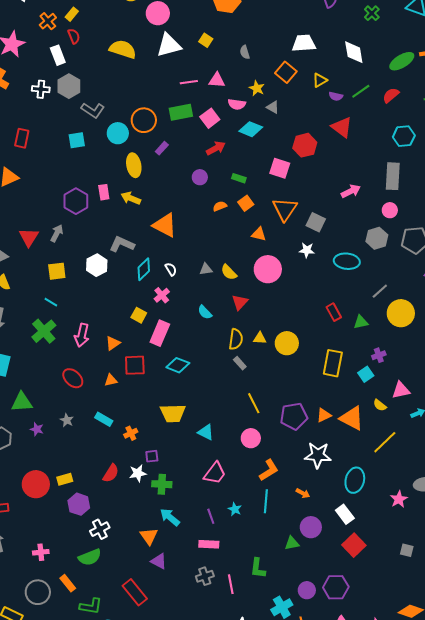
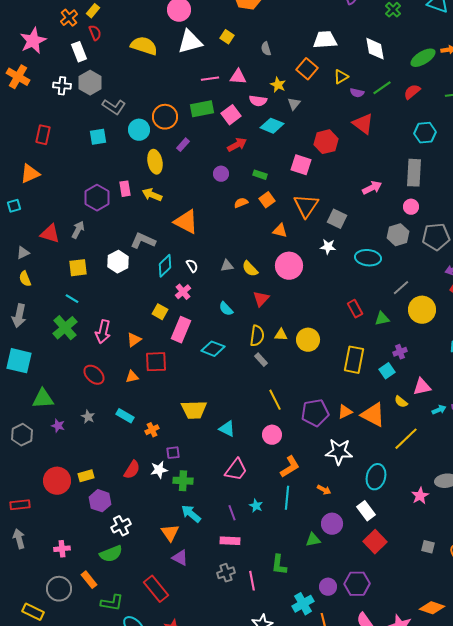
gray triangle: (273, 107) -> (294, 104), turned 40
red triangle: (29, 237) -> (50, 234), turned -45
cyan diamond: (178, 365) -> (213, 349), moved

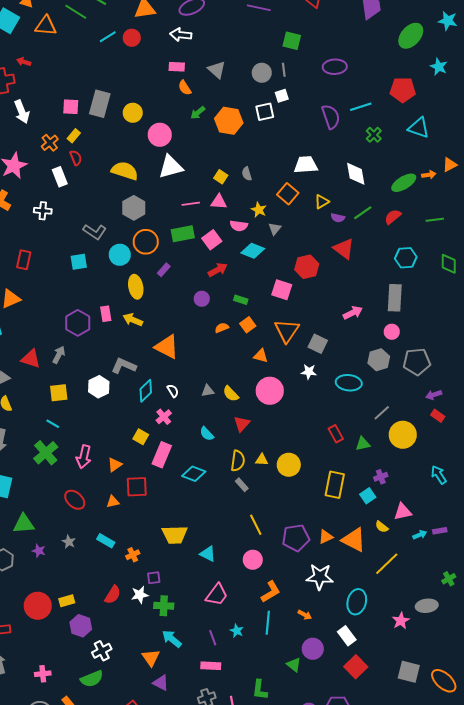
yellow square: (227, 37) -> (221, 177), moved
gray hexagon: (90, 83) -> (134, 208), moved
green triangle: (313, 540) -> (294, 665), turned 49
gray square: (428, 547) -> (409, 672), size x1.6

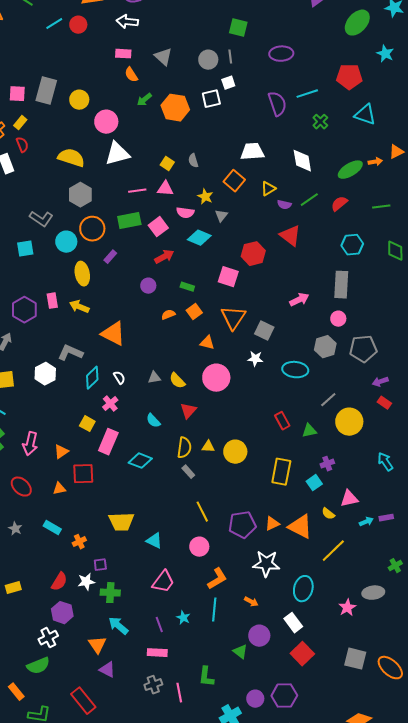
purple hexagon: (81, 626) -> (62, 613), moved

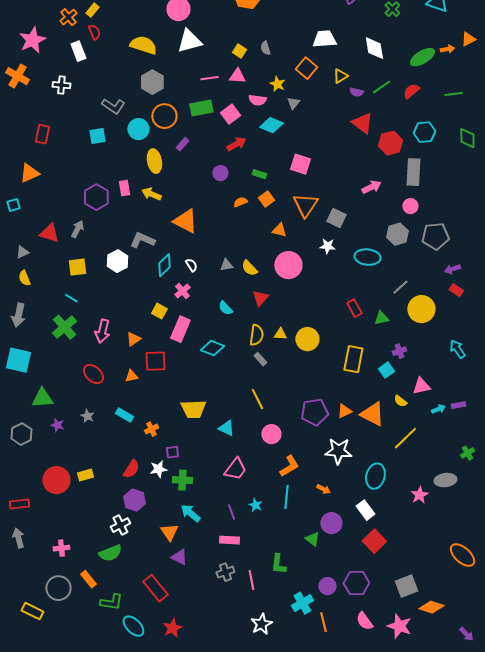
red hexagon: (253, 254) -> (390, 143), moved
yellow line: (202, 512) -> (257, 399), moved
gray square: (355, 659) -> (406, 586), moved, turned -35

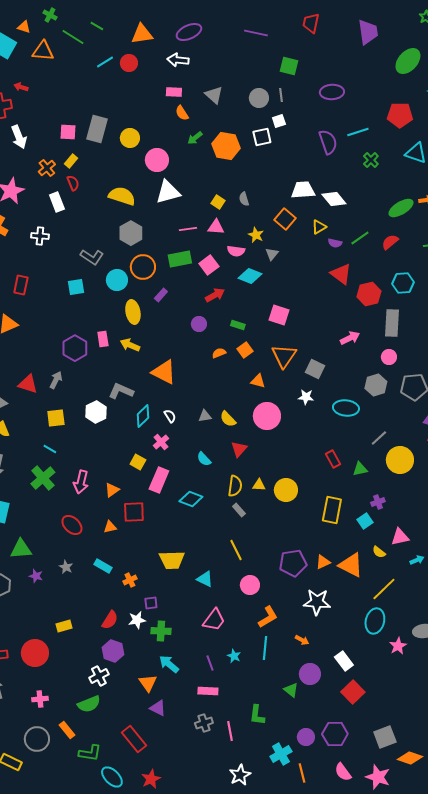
white diamond: (374, 48) -> (334, 199), moved, turned -30
cyan ellipse: (375, 476) -> (375, 621), moved
red circle: (56, 480) -> (35, 653), moved

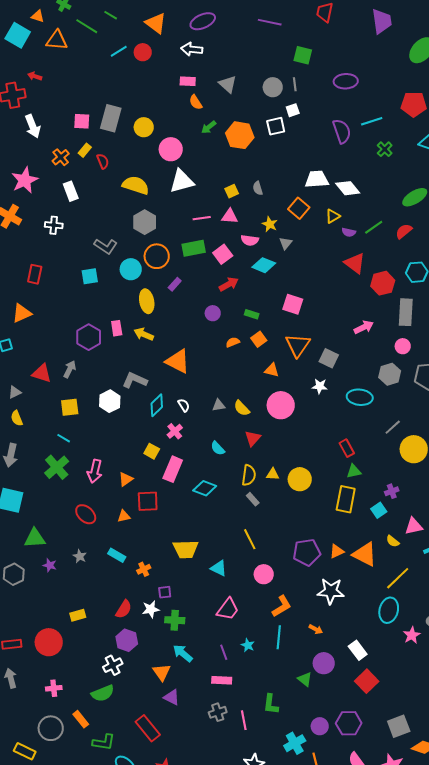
orange triangle: (142, 34) -> (156, 23), turned 45
red semicircle: (73, 183) -> (103, 161), moved
yellow square: (218, 202) -> (232, 191), turned 32
green triangle: (360, 469) -> (354, 471), moved

